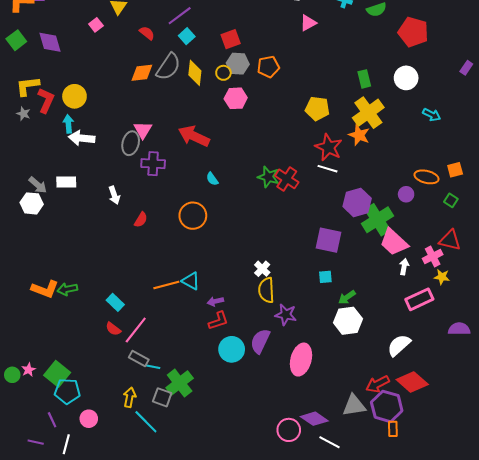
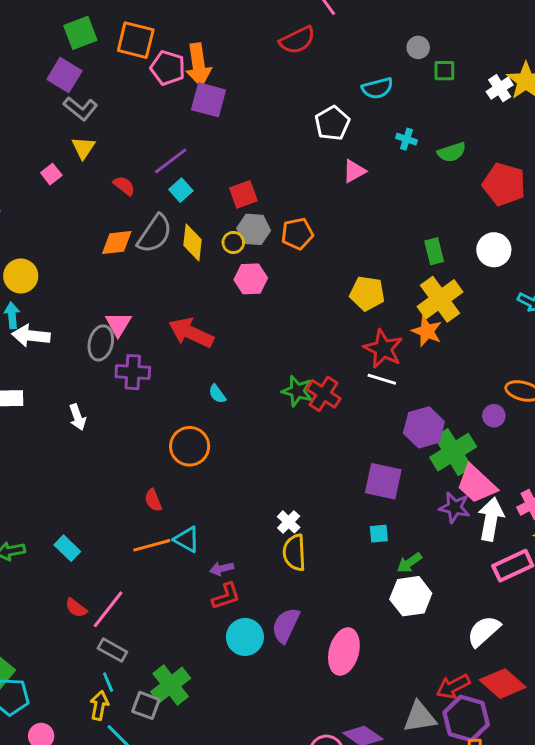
red semicircle: (141, 220) -> (153, 500), moved, turned 126
white arrow: (404, 267) -> (491, 519), size x1.8
cyan rectangle: (115, 302) -> (67, 548), moved
purple star: (286, 315) -> (455, 507), moved
cyan line: (153, 367) -> (108, 682), moved, turned 56

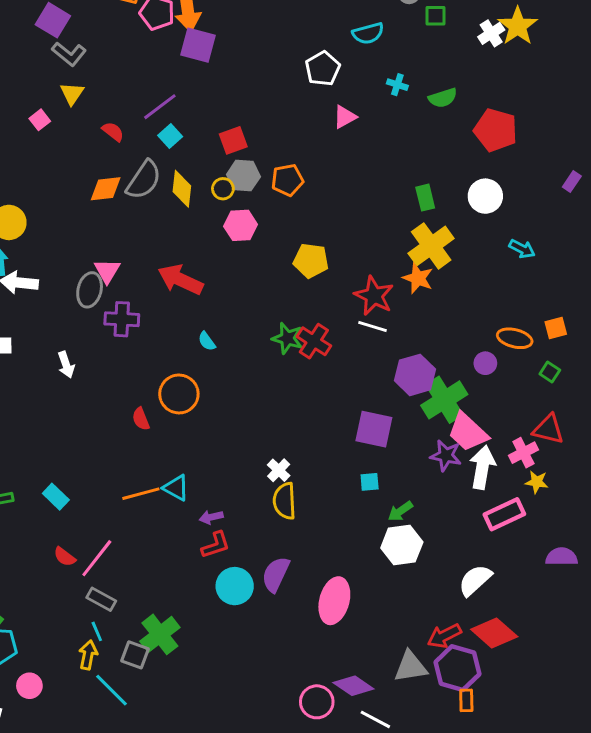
yellow pentagon: (367, 293) -> (311, 261), moved
red semicircle: (153, 500) -> (141, 419), moved

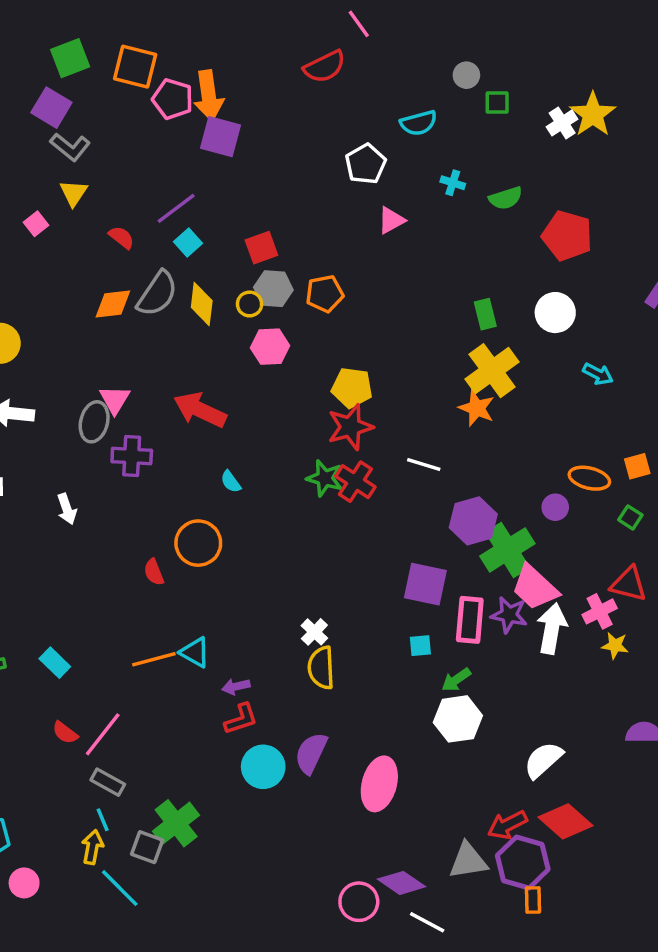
red star: (374, 296) -> (350, 427), moved, turned 30
pink rectangle: (504, 514) -> (470, 620), moved, turned -60

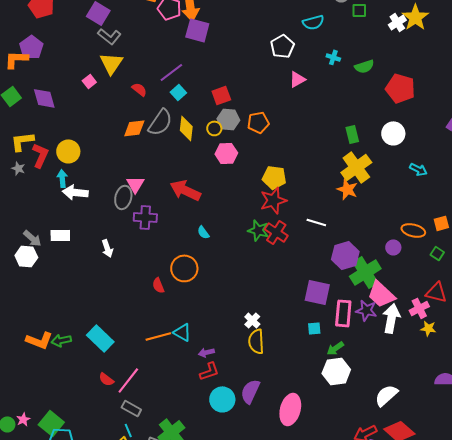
yellow triangle: (74, 193) -> (111, 63), size x1.4
cyan rectangle: (55, 663) -> (100, 338), size x1.5

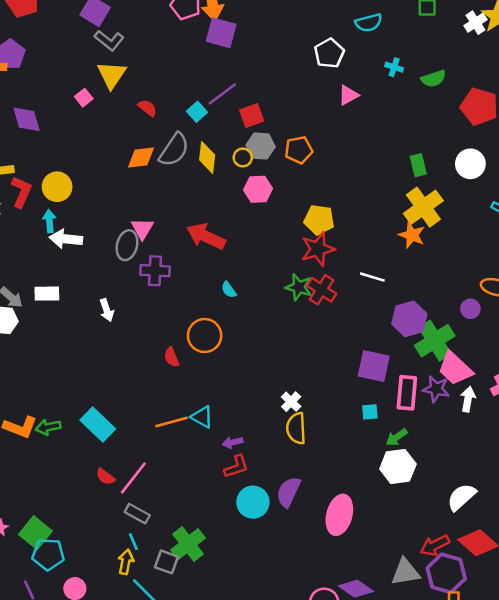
purple line: (171, 72) -> (222, 94), moved
white arrow: (391, 318) -> (468, 399), size x0.7

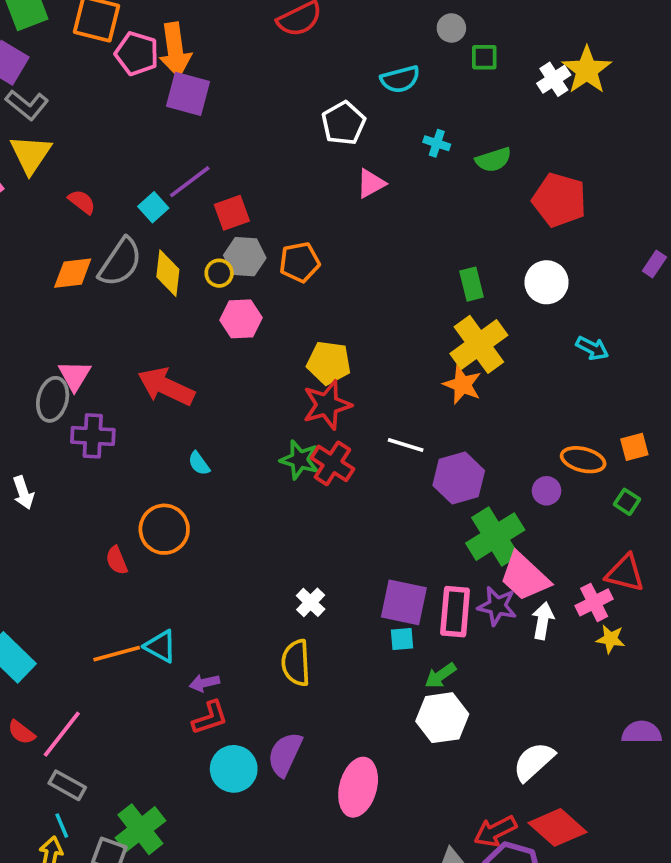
purple hexagon: (409, 319) -> (459, 478), moved
purple square: (374, 366) -> (404, 602), moved
white cross: (291, 402) -> (311, 602), moved

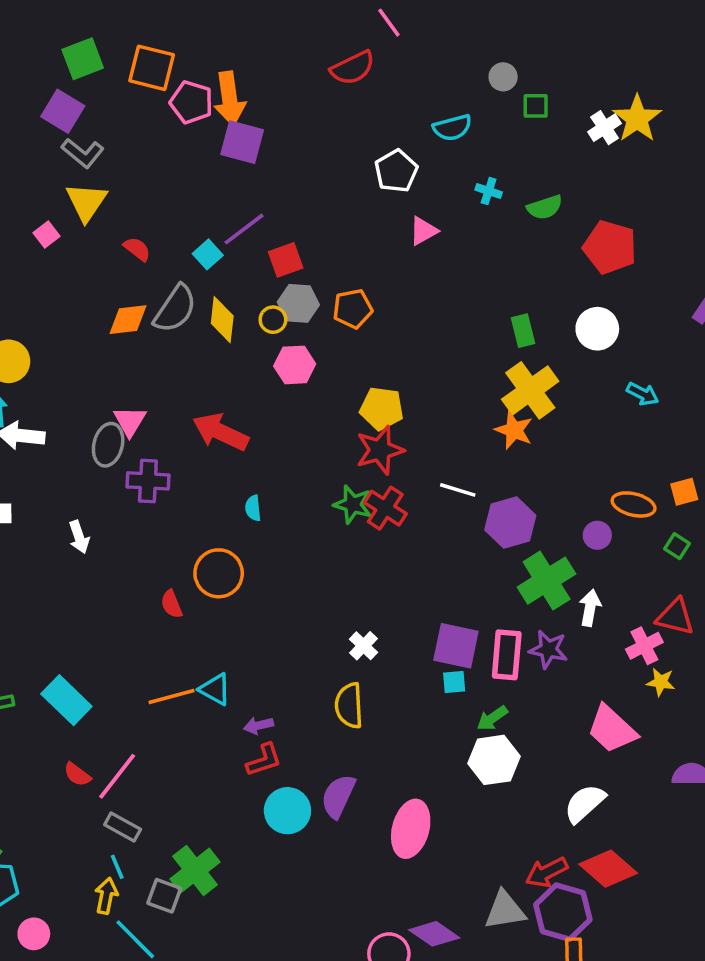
cyan semicircle: (199, 463) -> (253, 508), turned 30
pink trapezoid: (525, 577) -> (612, 729), moved
white arrow: (543, 621) -> (590, 608), moved

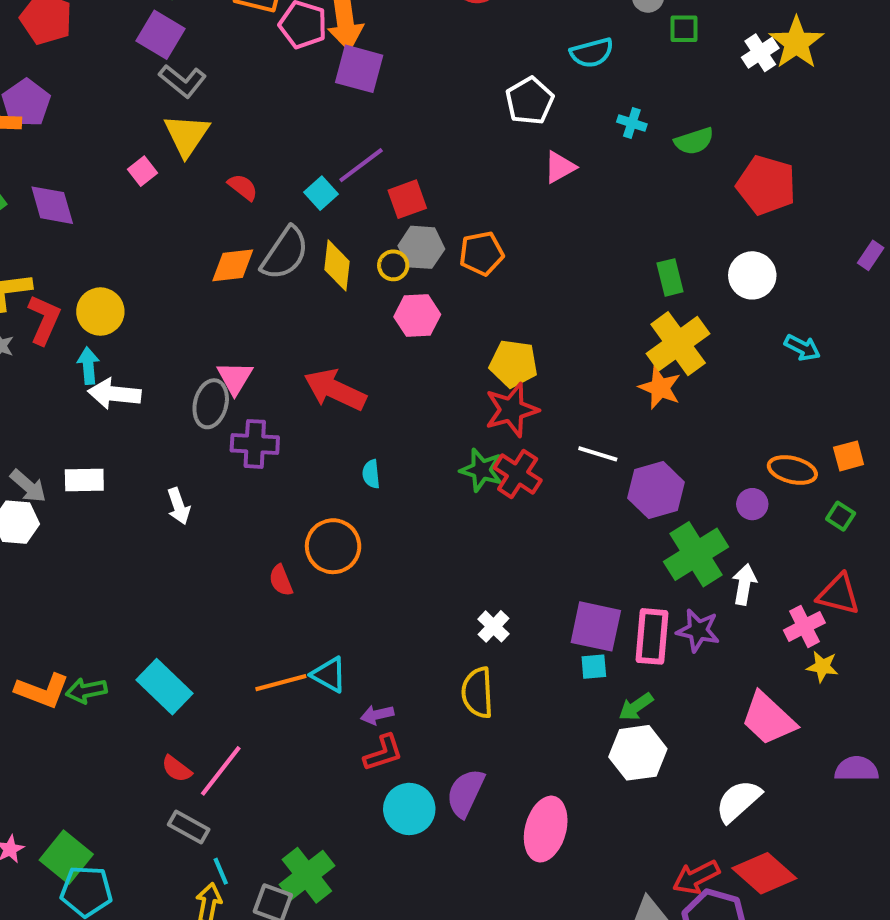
gray rectangle: (123, 827) -> (189, 827), moved

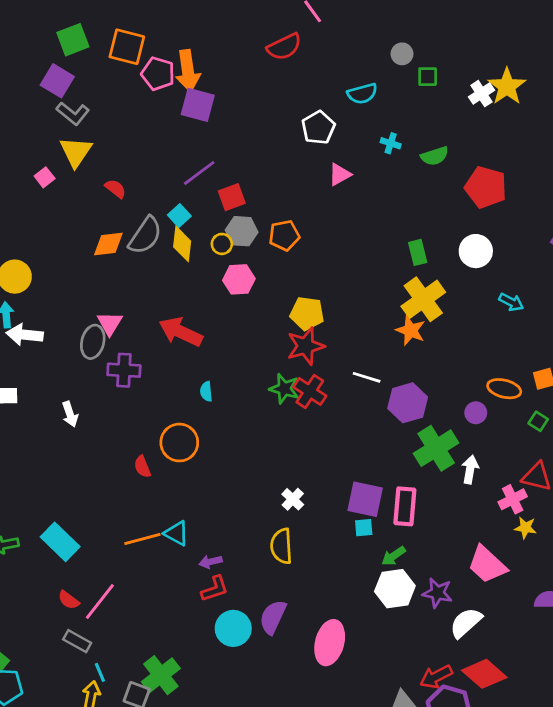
cyan square: (321, 193) -> (179, 216), moved
purple star: (698, 630) -> (437, 593), moved

